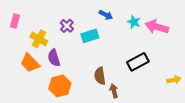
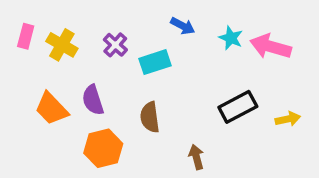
yellow cross: (39, 39) -> (62, 45), moved
brown semicircle: (100, 76) -> (150, 117), moved
yellow arrow: (174, 80) -> (288, 119), moved

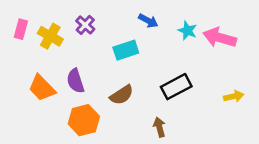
purple cross: (115, 45) -> (85, 25), moved
black rectangle: (238, 107) -> (176, 87), moved
brown semicircle: (150, 117) -> (122, 95), turned -115

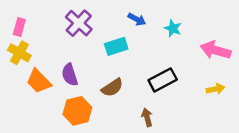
purple cross: (85, 25) -> (79, 23), size x1.5
yellow cross: (50, 36) -> (19, 53), moved
pink arrow: (220, 38) -> (215, 50), moved

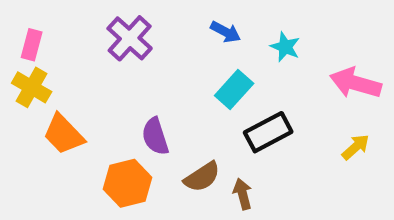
cyan rectangle: (116, 46) -> (234, 90), moved, turned -30
purple semicircle: (70, 75) -> (155, 136), moved
brown semicircle: (112, 88) -> (202, 177), moved
yellow arrow: (215, 89) -> (356, 147), turned -30

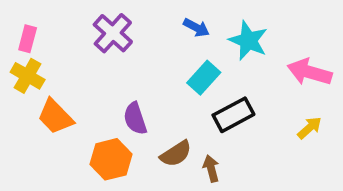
cyan star: (285, 47) -> (248, 41), size x1.5

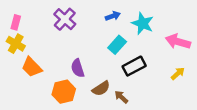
blue arrow: (196, 28) -> (113, 16), turned -48
brown arrow: (211, 169) -> (121, 97), turned -32

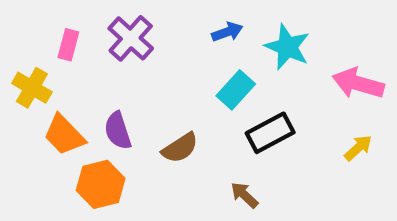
pink rectangle: (16, 22) -> (68, 45), moved
purple semicircle: (78, 68) -> (118, 131), moved
brown semicircle: (101, 88) -> (180, 148), moved
orange hexagon: (64, 92) -> (101, 184), moved

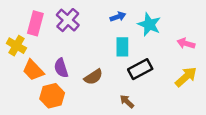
pink rectangle: (68, 45) -> (35, 23), size x1.5
pink arrow: (358, 83) -> (186, 43), size x0.7
cyan rectangle: (236, 90) -> (122, 47), turned -42
yellow arrow: (358, 148) -> (186, 77), size x1.5

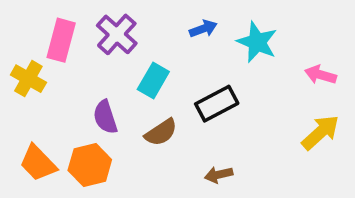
cyan rectangle: (122, 47) -> (153, 81), moved, turned 30
black rectangle: (140, 69) -> (217, 104), moved
orange trapezoid: (33, 70) -> (38, 163), moved
brown arrow: (127, 101) -> (219, 175), turned -56

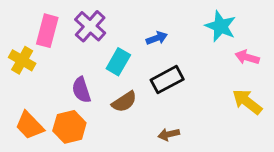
blue arrow: (203, 29) -> (157, 38), moved
cyan star: (257, 42) -> (220, 26), moved
yellow arrow: (320, 132) -> (247, 102), turned -100

